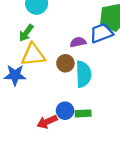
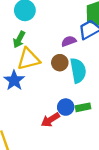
blue star: (15, 75) -> (14, 80), turned -30

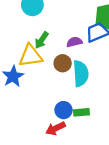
green arrow: (19, 39) -> (42, 40), moved
red arrow: (50, 120) -> (55, 128), moved

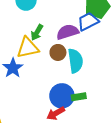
purple semicircle: (74, 42) -> (67, 32), size x1.5
blue circle: (64, 110) -> (62, 96), size x1.5

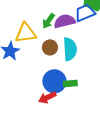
green arrow: (37, 32) -> (48, 21), moved
brown circle: (58, 52) -> (50, 47), moved

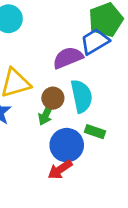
green arrow: (48, 21) -> (46, 114), moved
green rectangle: (70, 83) -> (95, 132), moved, turned 32

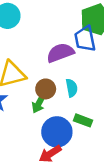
blue trapezoid: (95, 41) -> (85, 39), turned -72
cyan semicircle: (82, 96) -> (72, 88), size x0.6

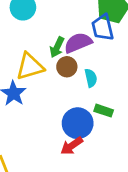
brown circle: (46, 89) -> (67, 67), moved
green arrow: (39, 103) -> (57, 47), moved

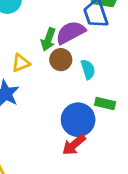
yellow triangle: (30, 66) -> (21, 63), size x0.6

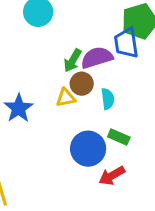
yellow triangle: (21, 63) -> (66, 98), moved
red arrow: (74, 145) -> (112, 176), moved

